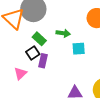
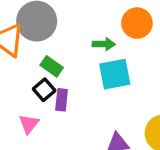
green arrow: (63, 33) -> (104, 44), moved
cyan square: (79, 49) -> (115, 74), size x1.5

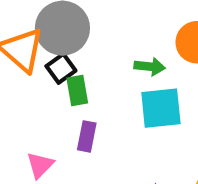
green rectangle: (52, 66) -> (77, 91), turned 40
black square: (44, 90) -> (61, 68), moved

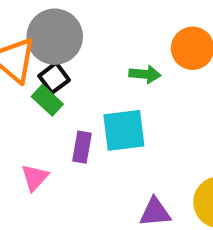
green rectangle: (77, 91) -> (47, 100), moved, turned -36
cyan square: (161, 108) -> (124, 130), moved

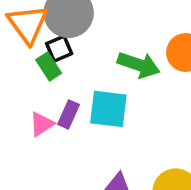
green arrow: (145, 74) -> (139, 65), size x1.5
pink triangle: (35, 177) -> (42, 124), moved

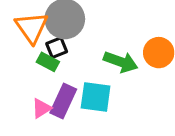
green rectangle: (49, 66) -> (48, 62), turned -30
purple rectangle: (68, 114) -> (63, 101), size x1.5

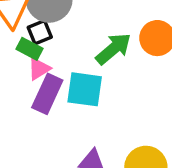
green arrow: (121, 62) -> (114, 49), turned -60
pink triangle: (41, 108) -> (39, 69), moved

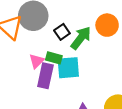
black square: (40, 32) -> (62, 32), moved
green rectangle: (30, 49) -> (54, 58), moved

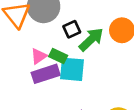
purple rectangle: (45, 76) -> (46, 74), turned 50

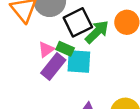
black square: (72, 29) -> (78, 22), size x1.6
purple rectangle: (46, 74) -> (53, 67), turned -32

